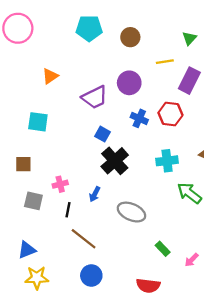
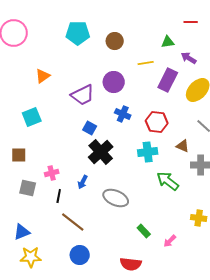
green triangle: (189, 38) -> (168, 42), turned 40
red hexagon: (170, 114) -> (157, 122), moved
cyan square: (38, 122) -> (32, 117), turned -30

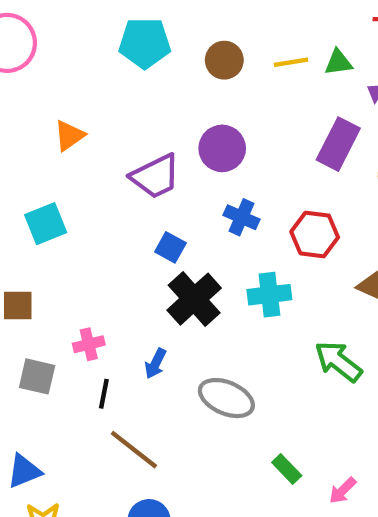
yellow line: (146, 63) -> (291, 62), moved
cyan cross: (148, 152) -> (269, 295), moved

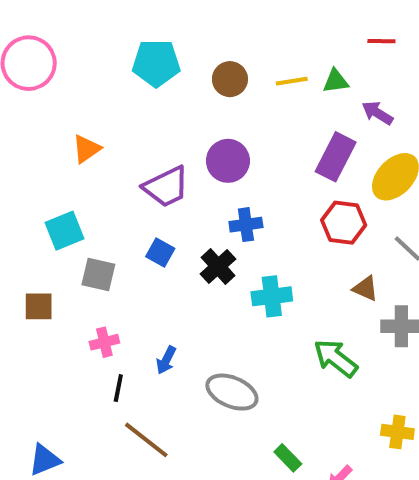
blue cross: (242, 217) -> (246, 225), turned -32
red hexagon: (315, 234) -> (344, 223), moved
blue square: (170, 247) -> (160, 253), moved
black cross: (194, 299) -> (218, 266), moved, size x0.7
gray square: (37, 376) -> (98, 274), moved

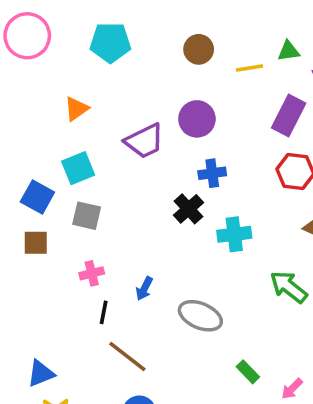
cyan pentagon: (156, 63) -> (110, 43), moved
yellow line: (292, 81) -> (250, 68), moved
cyan square: (65, 231) -> (78, 168), moved
blue square: (160, 253) -> (37, 197), moved, size x1.4

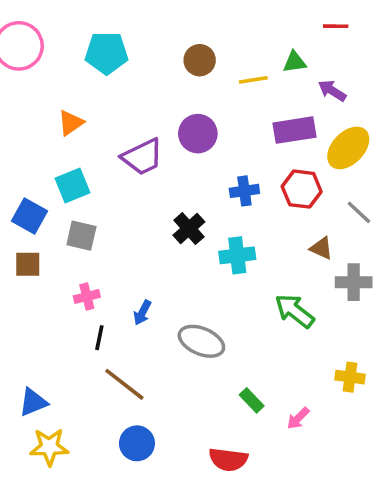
purple rectangle: (289, 116) -> (295, 130), turned 54
blue cross: (212, 173) -> (244, 191), moved

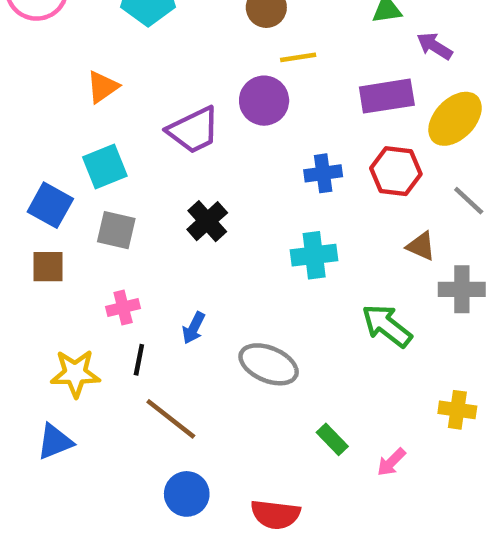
yellow line: (253, 80) -> (298, 57), moved
black cross: (189, 228) -> (207, 221), moved
yellow star: (49, 447) -> (75, 373), moved
red semicircle: (228, 459) -> (275, 514), moved

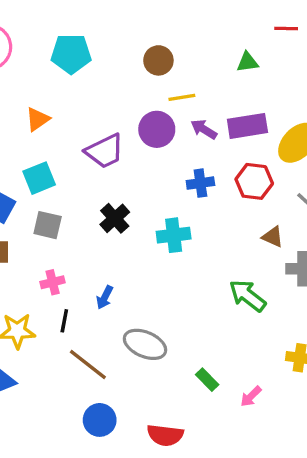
purple arrow: (435, 46) -> (204, 129), moved
cyan cross: (314, 255) -> (174, 235), moved
gray ellipse: (269, 364) -> (145, 344), moved

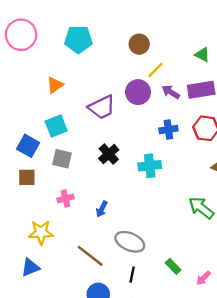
green triangle: (247, 62) -> (202, 55), moved, turned 35
yellow line: (182, 97) -> (156, 70), turned -36
black line: (64, 321) -> (132, 275), moved

